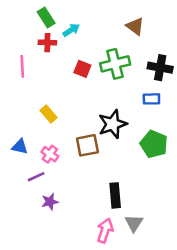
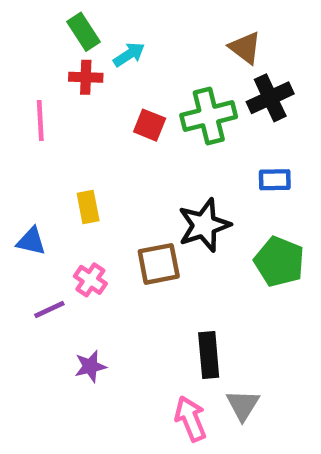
black cross: (160, 68) -> (270, 98), moved, turned -35
yellow rectangle: (49, 114) -> (88, 207), turned 30
blue triangle: (20, 147) -> (31, 241), moved
purple line: (36, 177) -> (49, 309), moved
pink arrow: (105, 231) -> (191, 419), turned -40

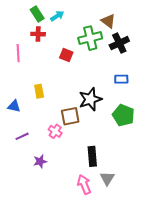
cyan arrow: (129, 55) -> (57, 16), moved
green cross: (209, 116) -> (90, 38), moved
pink cross: (90, 280) -> (55, 131), moved

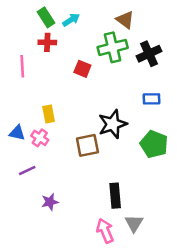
brown triangle: (108, 21) -> (125, 20), moved
pink cross: (55, 131) -> (40, 138), moved

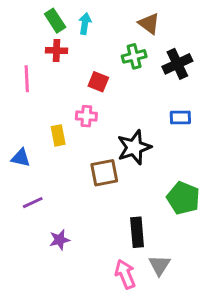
cyan arrow: (71, 20) -> (85, 24), turned -48
green cross: (113, 47) -> (134, 56), size x0.7
pink cross: (40, 138) -> (86, 116), moved, turned -30
green pentagon: (154, 144) -> (183, 198), moved

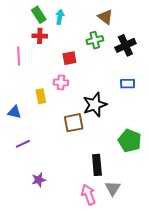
red square: (98, 82) -> (69, 58), turned -32
purple star: (60, 240) -> (39, 180), moved

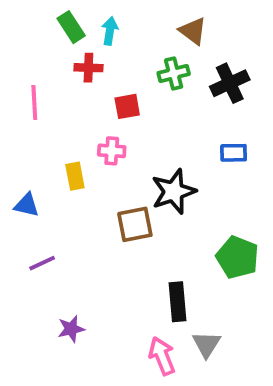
red cross: (40, 36) -> (88, 68), moved

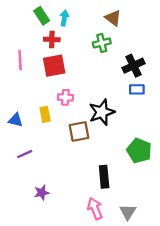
black cross: (230, 83) -> (134, 66), moved
red square: (127, 106) -> (54, 66), moved, size x1.5
pink cross: (112, 151) -> (65, 97), moved
yellow rectangle: (75, 176) -> (45, 114), moved
gray triangle: (206, 344) -> (128, 212), moved

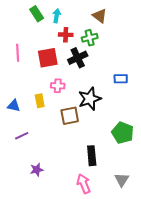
red cross: (52, 40) -> (66, 35), moved
black cross: (134, 66) -> (78, 58), moved
gray triangle: (128, 212) -> (122, 180), moved

